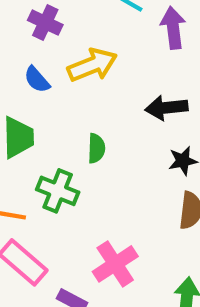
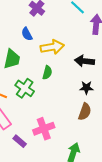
yellow arrow: (92, 65) -> (52, 47), moved

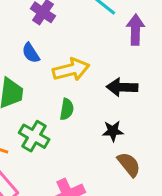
black star: (86, 88) -> (113, 131), moved
brown semicircle: (85, 112) -> (129, 164), turned -54

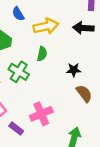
black arrow: (122, 87) -> (83, 28), moved

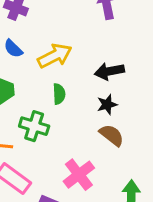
black arrow: (83, 28) -> (109, 71), moved
brown semicircle: (84, 93) -> (112, 135), moved

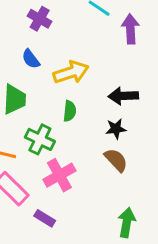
pink cross: (79, 175) -> (59, 175), moved

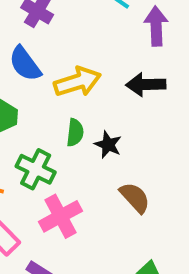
blue semicircle: (31, 59) -> (25, 64), size x1.4
black arrow: (123, 96) -> (146, 85), moved
black star: (116, 129) -> (108, 145), moved, turned 30

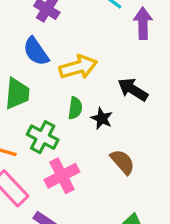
black arrow: (146, 85) -> (133, 89), moved, turned 32

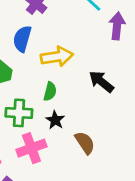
blue semicircle: (36, 51) -> (22, 39), turned 44
black star: (102, 119) -> (55, 120), moved
green cross: (43, 137) -> (19, 113), turned -32

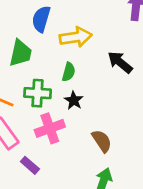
brown semicircle: (85, 143) -> (102, 141), moved

